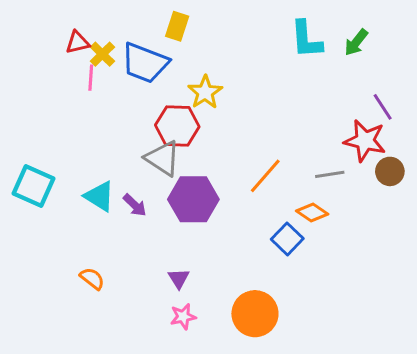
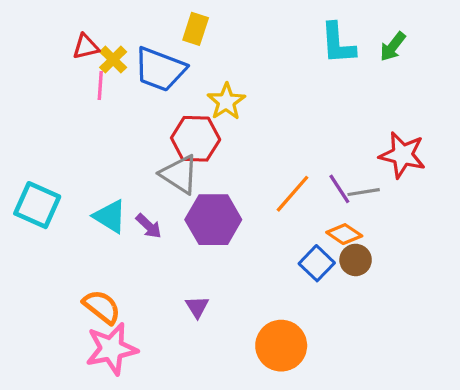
purple line: (383, 107) -> (339, 189), moved
brown circle: (390, 171) -> (356, 260), moved
orange semicircle: (92, 278) -> (102, 307), size x1.4
pink star: (183, 317) -> (112, 349), moved, size x1.8

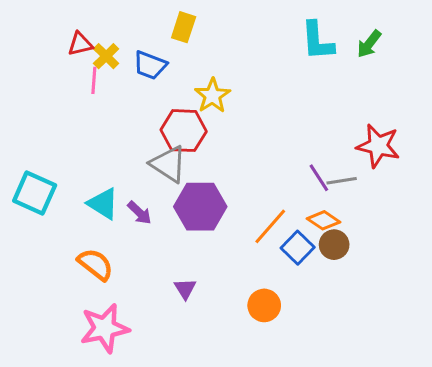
blue trapezoid: (160, 69) -> (150, 65), size x0.7
orange line: (293, 194) -> (270, 226), moved
orange semicircle: (102, 307) -> (95, 264), moved
orange circle: (281, 346) -> (264, 305), moved, size x0.7

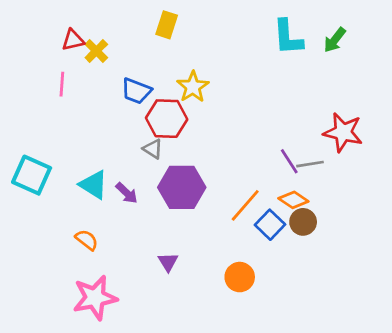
blue trapezoid: (150, 65) -> (136, 91), moved
pink line: (94, 80) -> (62, 84), moved
gray triangle: (168, 164) -> (153, 149), size x0.6
orange semicircle: (95, 264) -> (87, 240), size x0.7

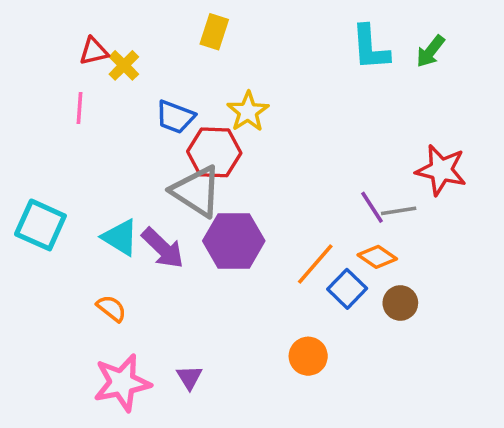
gray triangle: (153, 149) -> (196, 191), size x2.0
purple arrow: (127, 193) -> (163, 248), size x1.5
brown circle: (303, 222) -> (400, 303), moved
purple triangle: (168, 262) -> (189, 377), moved

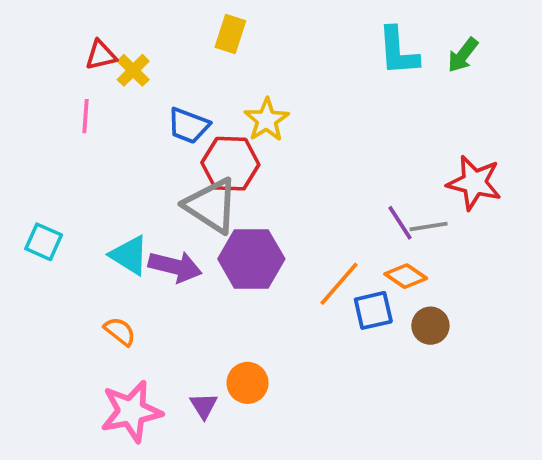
cyan square: (40, 225) -> (44, 242), size x0.7
purple arrow: (163, 248) -> (175, 267), turned -30
blue square: (347, 289) -> (373, 310), turned 33
orange circle: (308, 356) -> (248, 383), moved

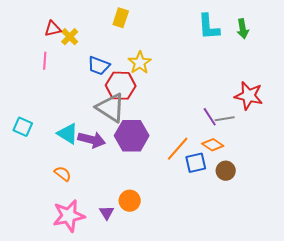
green arrow: (463, 55) -> (243, 29), turned -48

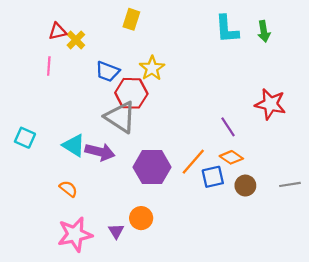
gray line: (225, 119) -> (290, 184), moved
purple hexagon: (132, 136) -> (152, 167), moved

